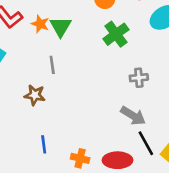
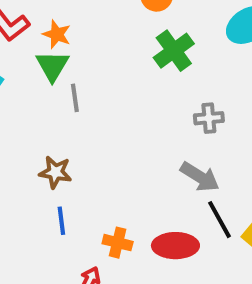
green triangle: (61, 27) -> (52, 66), moved
brown star: (35, 95) -> (55, 172), moved

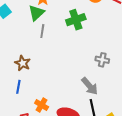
green cross: (174, 51) -> (76, 20), moved

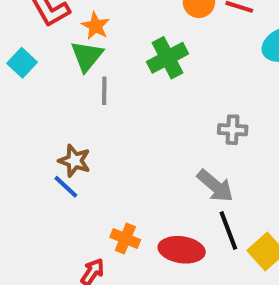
blue line: (18, 87) -> (66, 187), moved, turned -48

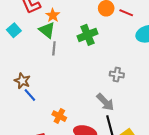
green triangle: (87, 56) -> (47, 30), turned -36
brown star: (75, 161) -> (22, 81), moved
orange cross: (125, 238) -> (59, 116), moved

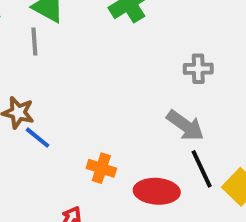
gray line: (54, 48) -> (34, 42), moved

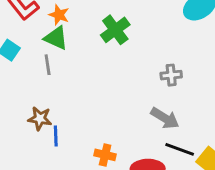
blue line: (38, 138) -> (56, 136), turned 54
black line: (202, 169) -> (180, 149), turned -40

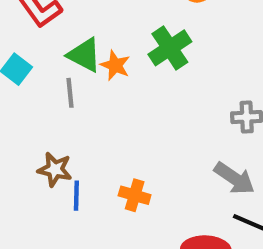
orange star: (59, 15) -> (115, 65), moved
orange cross: (105, 155) -> (135, 195), moved

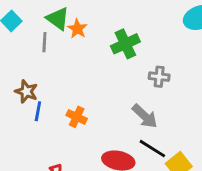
green cross: (170, 48) -> (125, 44), moved

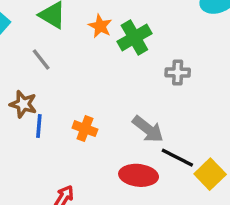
orange star: (77, 29) -> (100, 26), moved
gray line: (44, 42) -> (41, 60), moved, turned -36
gray arrow: (145, 116) -> (148, 129), moved

